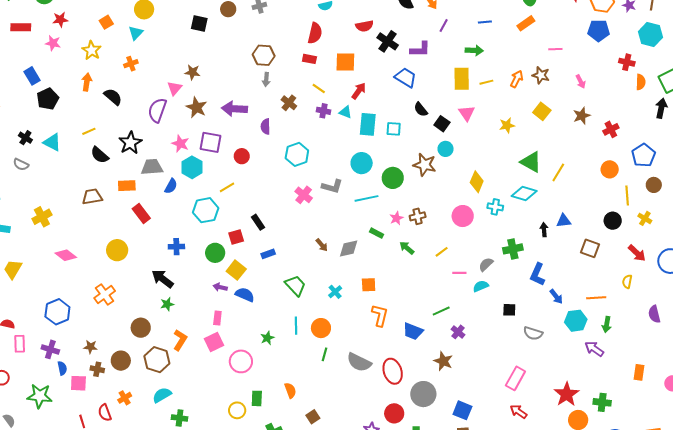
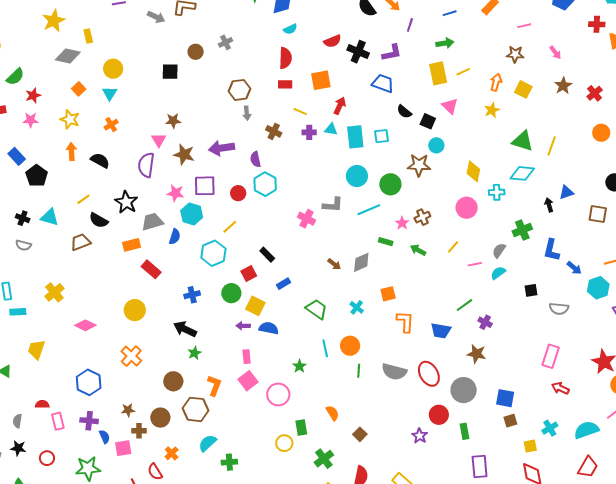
orange arrow: (517, 79) -> (496, 82), moved
cyan hexagon: (297, 154) -> (265, 184), moved
brown trapezoid: (92, 197) -> (81, 242), moved

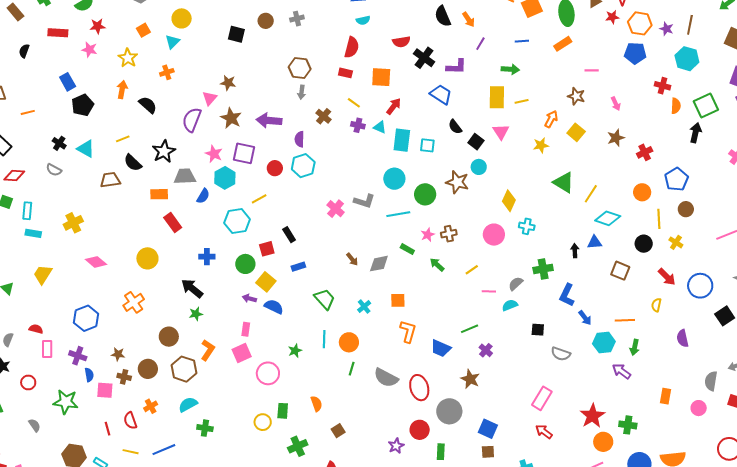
cyan diamond: (522, 173) -> (608, 218), moved

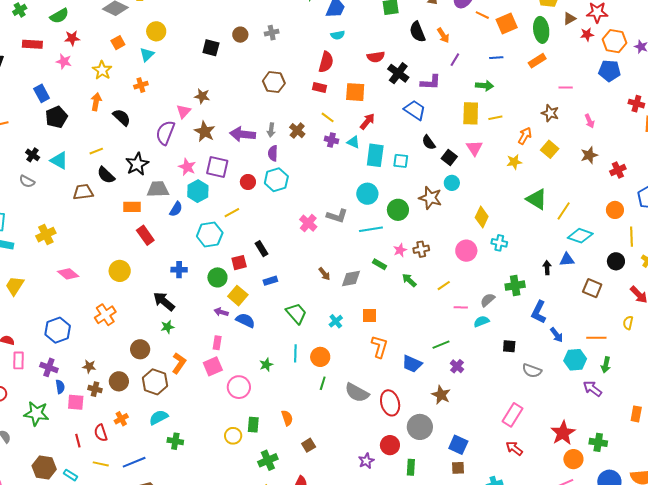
gray arrow: (302, 92) -> (271, 130), moved

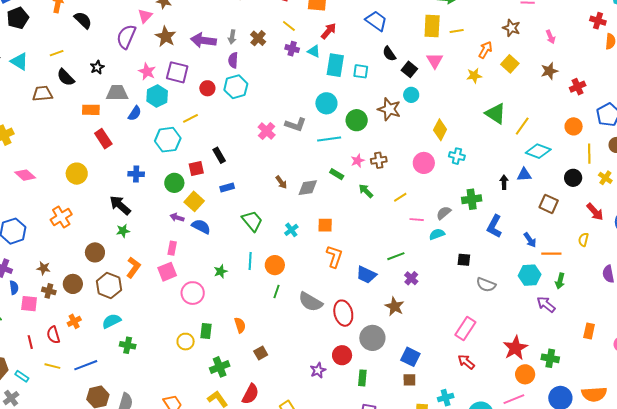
black star: (137, 164) -> (97, 67), size x0.6
blue arrow: (557, 335) -> (530, 240), moved

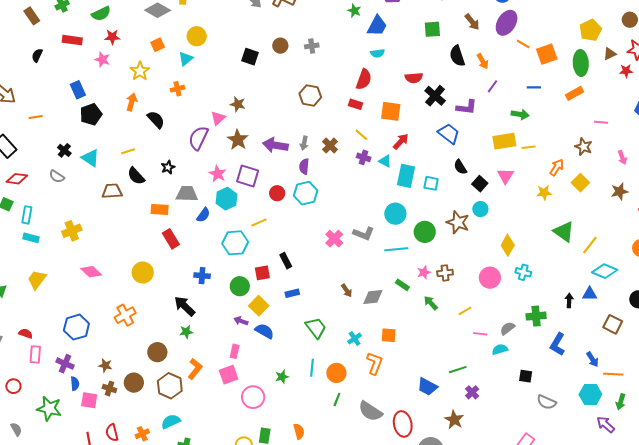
yellow rectangle: (432, 26) -> (504, 141), turned 75
orange L-shape: (334, 256) -> (375, 363), moved
orange cross: (74, 321) -> (142, 434), moved

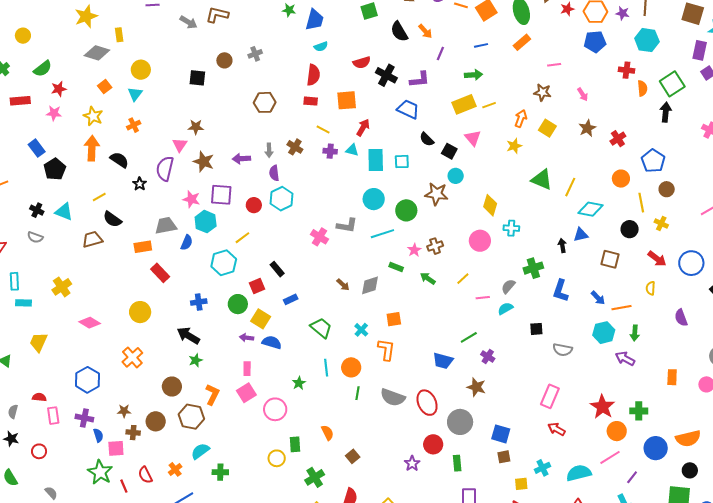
orange arrow: (132, 102) -> (92, 148), size x1.4
purple arrow: (275, 145) -> (241, 159), size x0.7
black star: (168, 167) -> (140, 184), moved
green star: (49, 409) -> (100, 472), moved, turned 30

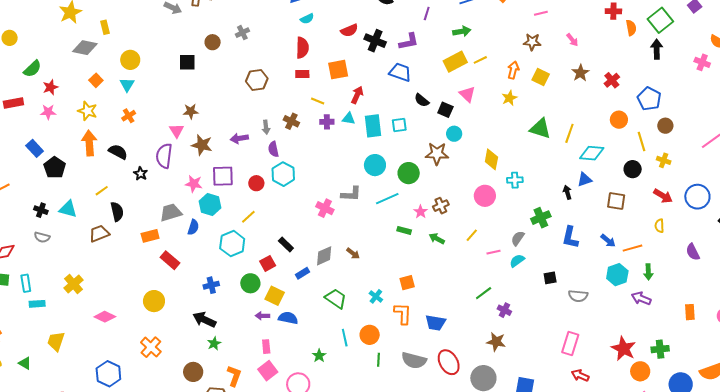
black semicircle: (112, 219) -> (117, 212), turned -132
gray diamond: (370, 285) -> (324, 256), moved
blue trapezoid: (443, 361) -> (436, 323), moved

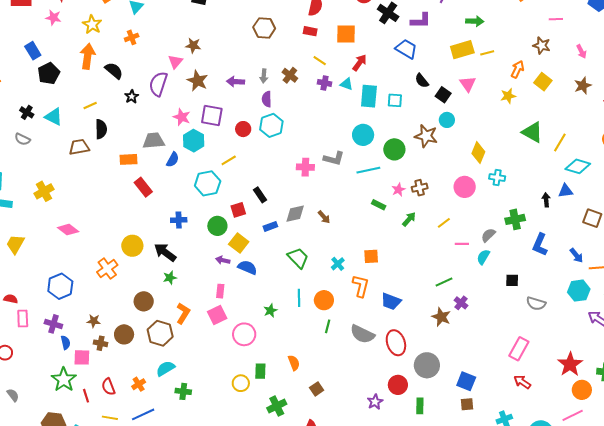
pink cross: (325, 208) -> (305, 167), turned -36
green arrow: (437, 239) -> (409, 219), turned 91
cyan semicircle: (517, 261) -> (483, 257), turned -35
yellow circle: (154, 301) -> (132, 246), moved
brown star: (496, 342) -> (441, 317), moved

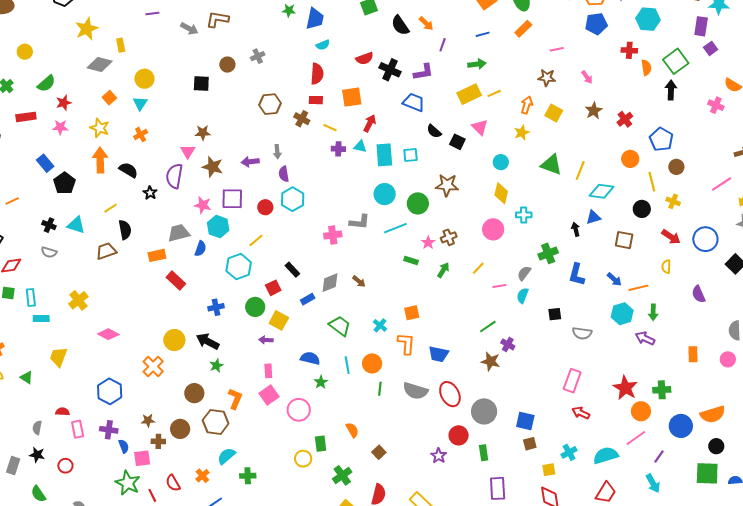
brown cross: (290, 75) -> (302, 119), moved
cyan circle: (447, 120) -> (501, 162), moved
blue semicircle: (247, 267) -> (310, 358), moved

